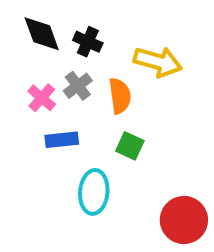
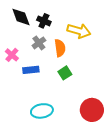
pink cross: (42, 98) -> (12, 55), moved
green square: (130, 146) -> (65, 73), turned 32
cyan ellipse: (94, 192) -> (42, 111), moved, turned 75

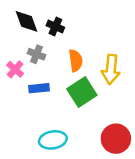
yellow arrow: (79, 31) -> (111, 69), moved, turned 80
gray cross: (39, 43) -> (36, 54), moved, turned -32
green square: (65, 73) -> (82, 92), size x1.6

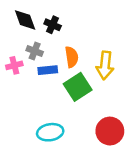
pink cross: (15, 69) -> (14, 65), turned 35
blue rectangle: (39, 88) -> (48, 70), moved

